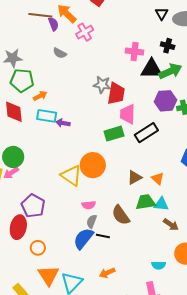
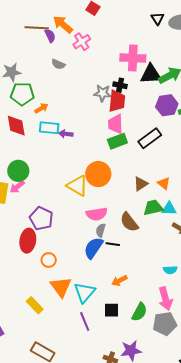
black cross: (168, 46) -> (120, 85), moved
pink cross: (135, 52) -> (133, 58), size x1.4
pink trapezoid: (128, 114) -> (116, 124), moved
pink semicircle: (89, 205) -> (97, 214), size x1.5

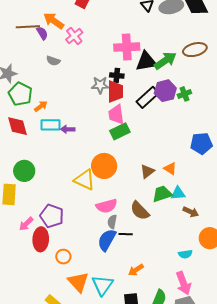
green pentagon: (22, 94) -> (20, 94), turned 30
black rectangle: (150, 138) -> (148, 97), moved
pink arrow: (17, 187) -> (26, 224), moved

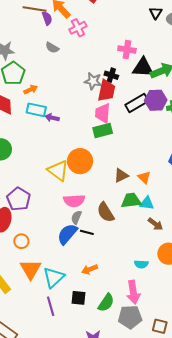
pink cross: (127, 47) -> (127, 50), size x0.7

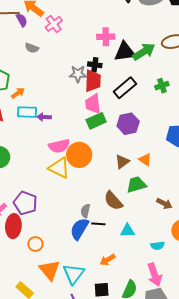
purple hexagon: (156, 100) -> (128, 124), moved
pink semicircle: (74, 201) -> (59, 146), moved
cyan triangle: (147, 203) -> (127, 231), moved

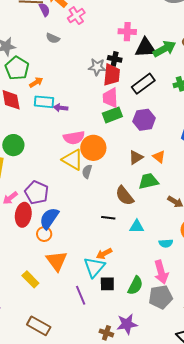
gray semicircle: (85, 211) -> (87, 171), moved
blue semicircle: (79, 229) -> (49, 218), moved
orange arrow: (108, 260) -> (104, 254), moved
cyan triangle: (74, 274) -> (94, 267), moved

